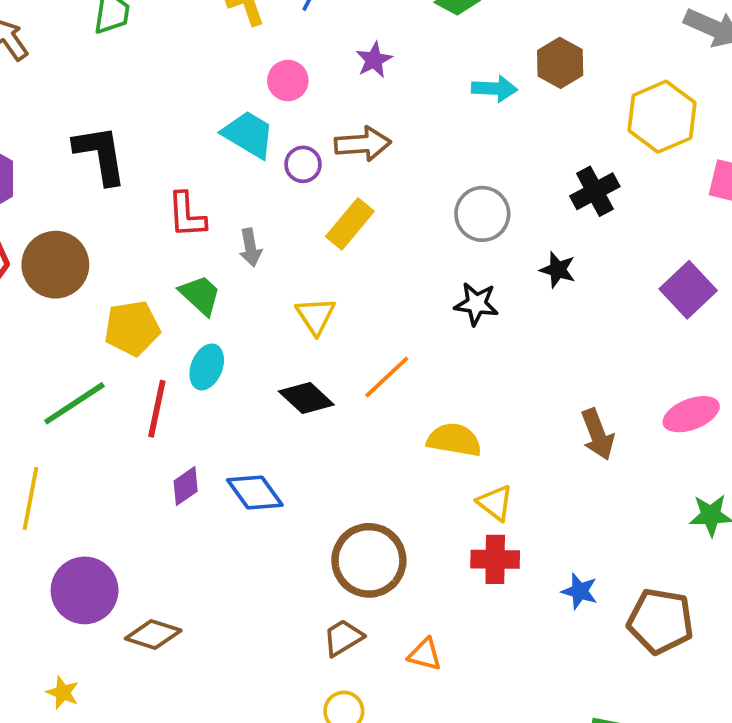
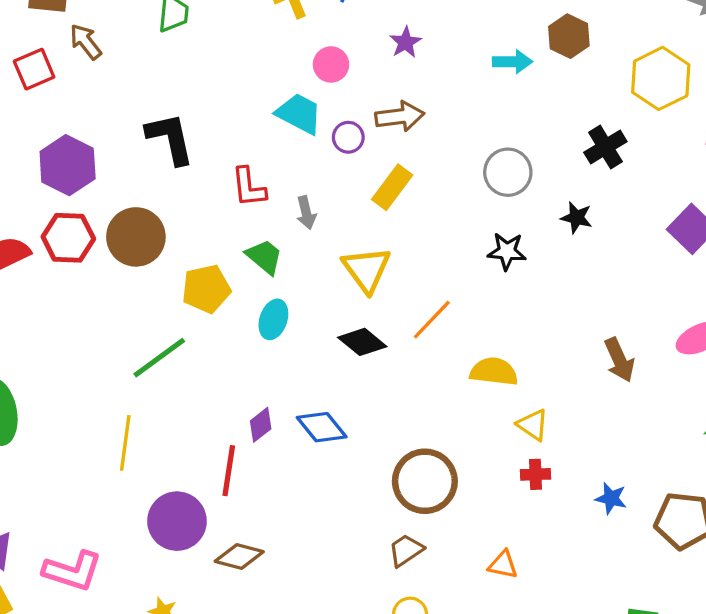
yellow triangle: (316, 316) -> (366, 269), size x1.4
red line: (157, 409) -> (229, 471), moved
red cross: (495, 559) -> (535, 474), size x0.7
orange triangle: (425, 654) -> (503, 565), moved

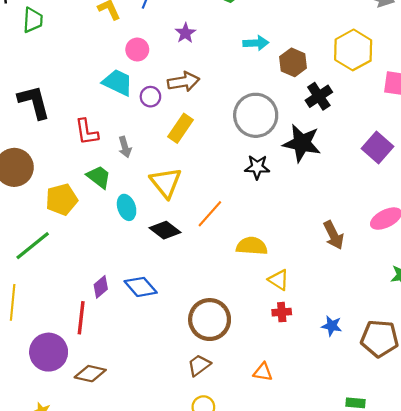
brown hexagon: (569, 36) -> (293, 62), moved
gray circle: (508, 172) -> (256, 115), size x1.4
black star: (577, 218) -> (302, 143), size x1.8
cyan ellipse: (273, 319) -> (127, 207), moved, turned -35

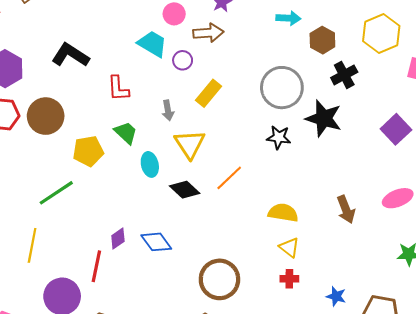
brown arrow: (184, 82) -> (208, 33), moved
black L-shape: (34, 102) -> (70, 55), turned -48
gray arrow: (125, 147) -> (168, 110), moved
yellow semicircle: (252, 246) -> (283, 213), moved

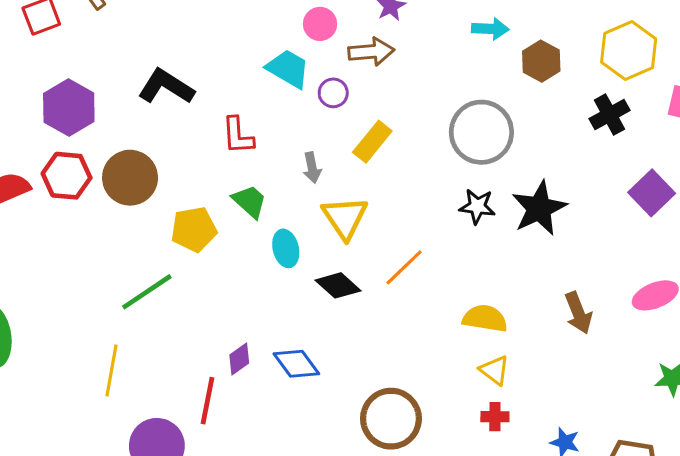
black cross: (344, 75) -> (610, 115), moved
black star: (324, 118) -> (539, 208), moved, turned 30

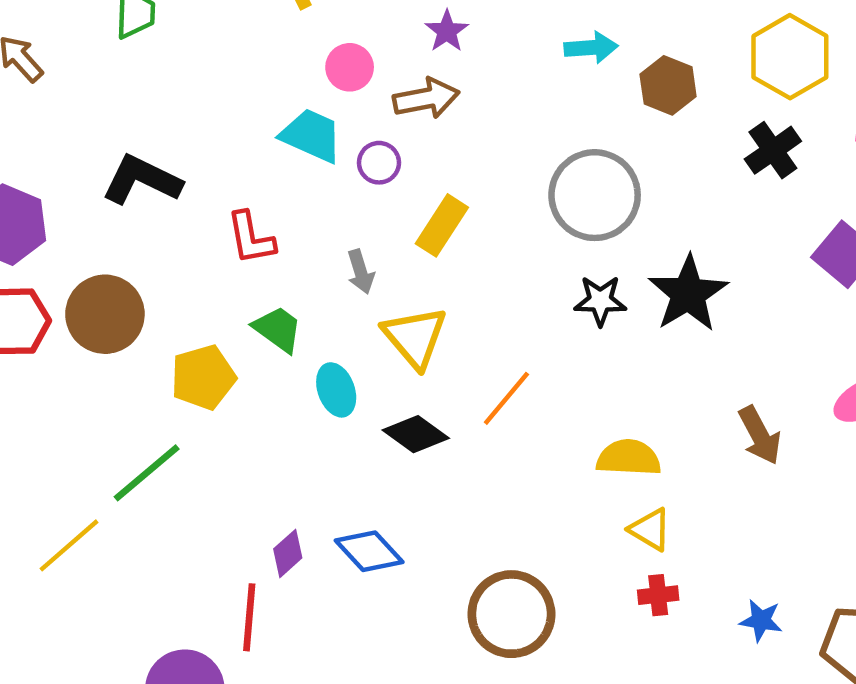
yellow line: (111, 370) -> (69, 545), moved, turned 45

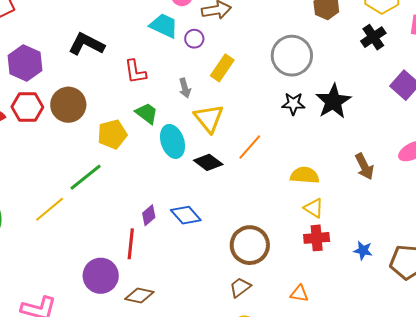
cyan ellipse: (336, 390) -> (172, 141), size x1.4
red cross: (658, 595) -> (317, 238), size x1.4

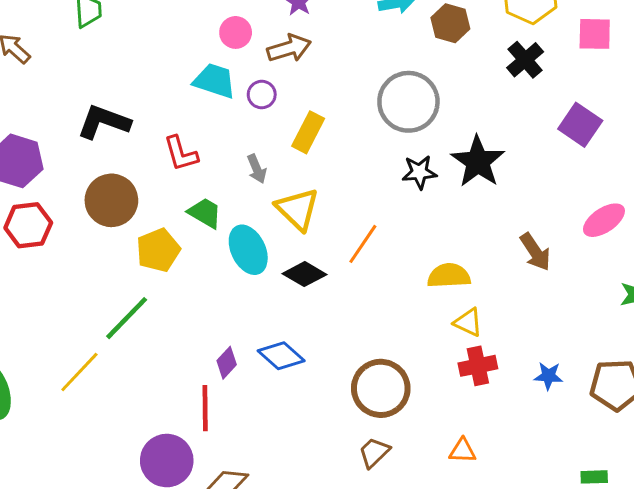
brown circle: (68, 105) -> (111, 200), moved

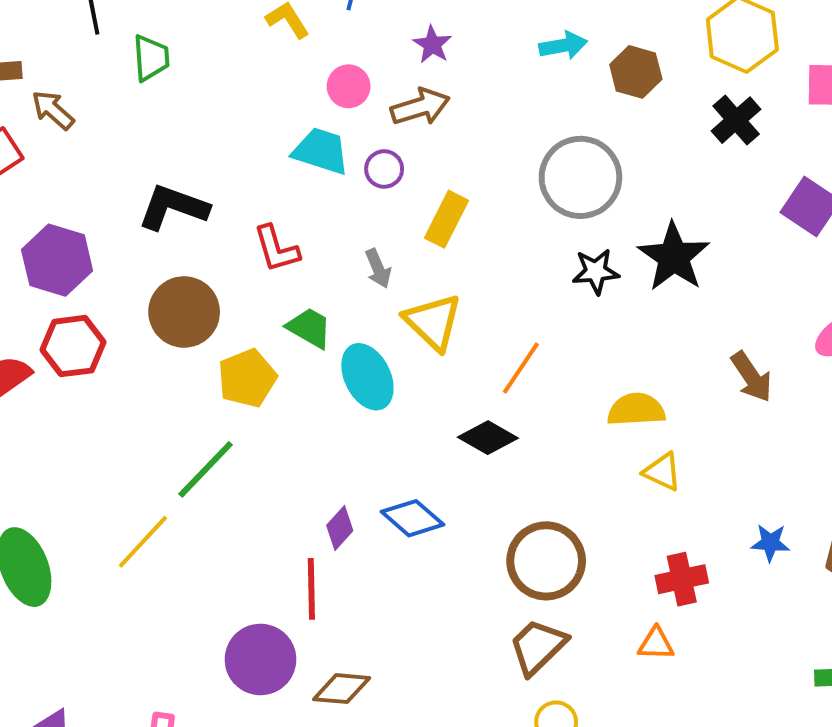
black diamond: (305, 274) -> (488, 438), moved
red cross: (478, 366) -> (682, 579), moved
brown trapezoid: (374, 452) -> (538, 647), size x1.4

